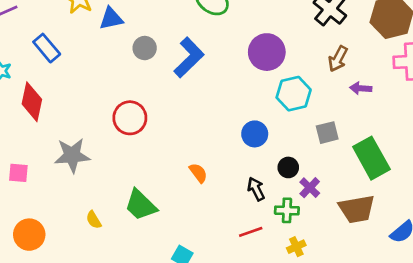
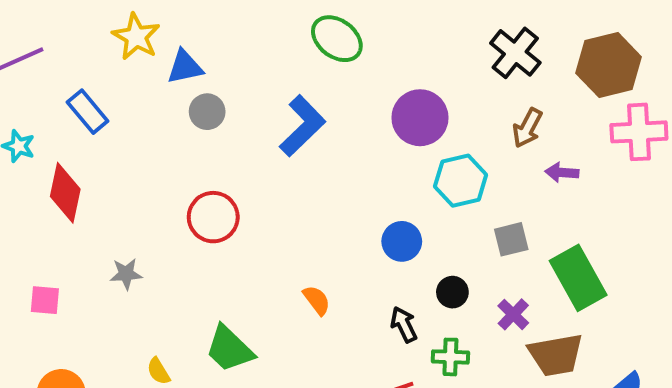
gray circle: (145, 48) -> (207, 112), moved
gray star: (72, 155) -> (126, 274), size x0.6
purple cross: (310, 188) -> (513, 314), moved

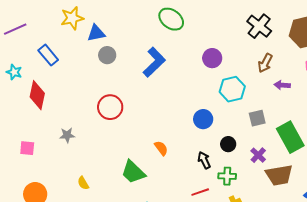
yellow star: (136, 37) -> (72, 18), turned 30
purple circle: (420, 118) -> (212, 58), size x0.7
green trapezoid: (229, 349) -> (133, 172), moved

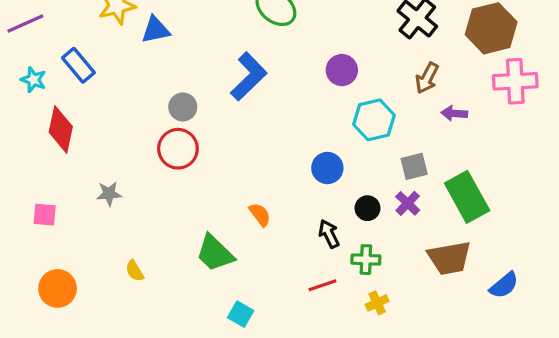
gray circle: (107, 55) -> (183, 107), moved
cyan star: (14, 72) -> (33, 80), moved
purple cross: (258, 155) -> (408, 203), moved

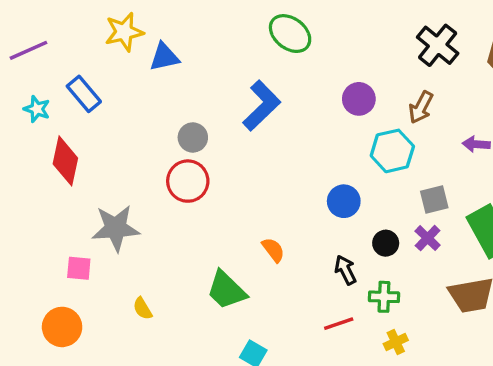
brown arrow: (427, 78) -> (421, 107), moved
gray star: (109, 194) -> (116, 228), size x1.8
pink square: (45, 215) -> (79, 268), moved

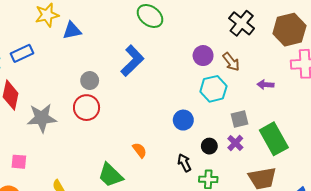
blue rectangle: (84, 94) -> (22, 53), turned -75
purple circle: (359, 99) -> (203, 56), moved
brown arrow: (421, 107) -> (231, 62), turned -66
gray star: (116, 228) -> (42, 118), moved

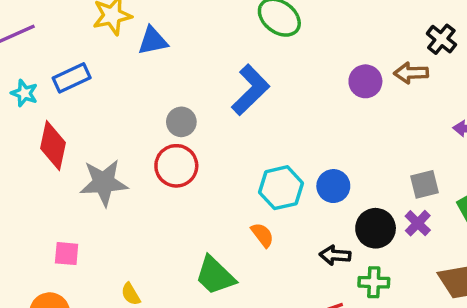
black cross: (242, 23) -> (441, 39), moved, size x0.7
brown arrow: (231, 62) -> (411, 73), moved, turned 126
cyan hexagon: (213, 89) -> (281, 188), moved
black circle: (209, 146) -> (376, 228), size x1.5
black arrow: (184, 163) -> (335, 255), turned -60

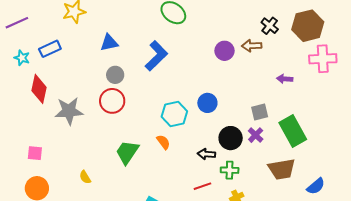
blue triangle: (153, 41) -> (109, 43), moved
blue circle: (333, 186) -> (207, 103), moved
pink square: (67, 254) -> (35, 153), moved
green trapezoid: (215, 276) -> (127, 152), moved, turned 80

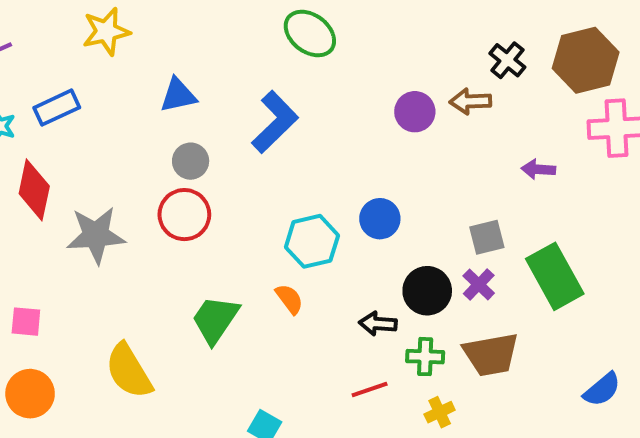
brown trapezoid: (282, 169) -> (491, 355), moved
yellow semicircle: (85, 177) -> (129, 371), size x2.0

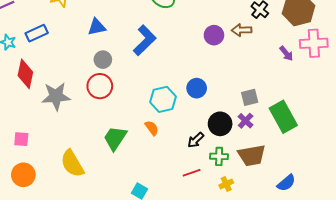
purple arrow: (538, 169) -> (286, 53), moved, turned -133
black arrow: (378, 324) -> (196, 140), turned -48
blue semicircle: (602, 389) -> (286, 183), moved

